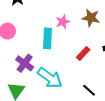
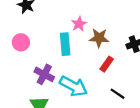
brown star: (91, 18) -> (99, 38), moved
red rectangle: (83, 53) -> (107, 64), moved

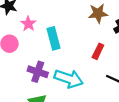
pink star: (79, 24) -> (28, 24), moved
brown star: (99, 38) -> (98, 13), moved

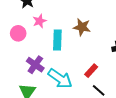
brown star: (98, 13) -> (82, 27), moved
red rectangle: (98, 51) -> (91, 71), moved

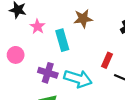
pink circle: (18, 33) -> (16, 55), moved

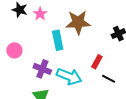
brown star: (83, 19) -> (78, 22), size x1.4
pink star: (37, 27) -> (40, 14), moved

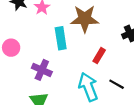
red rectangle: (97, 62) -> (99, 56), moved
cyan arrow: (69, 76) -> (88, 87), moved, turned -135

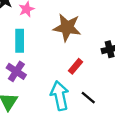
cyan rectangle: (61, 38) -> (20, 41), moved

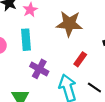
purple cross: (16, 71) -> (39, 69), moved

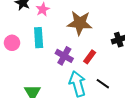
purple cross: (39, 69) -> (64, 56), moved

